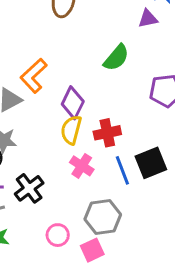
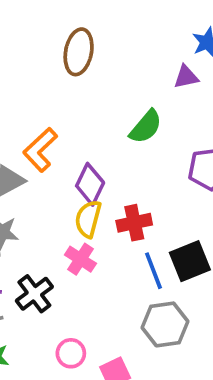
pink cross: (82, 166) -> (80, 259), moved
gray hexagon: (103, 217) -> (165, 324), moved

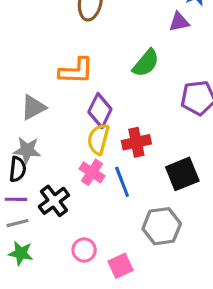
orange L-shape: (40, 150) -> (76, 71), moved, turned -135
blue line: (153, 271) -> (122, 182), moved

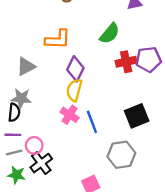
red cross: (136, 142) -> (126, 62), moved
black cross: (54, 201) -> (41, 163), moved
pink circle: (84, 250) -> (34, 145), moved

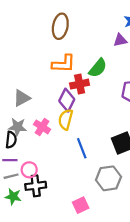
orange L-shape: (58, 39) -> (64, 64), moved
red cross: (126, 62) -> (80, 84), moved
pink cross: (70, 115) -> (42, 127), moved
black cross: (41, 163) -> (36, 186), turned 30

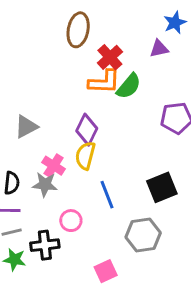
orange L-shape: (64, 64) -> (104, 82), moved
red cross: (80, 84) -> (110, 57), moved, turned -30
gray star: (17, 127) -> (45, 184), moved
pink circle: (29, 170) -> (71, 221), moved

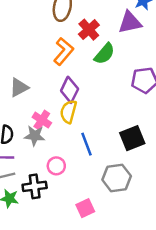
purple triangle: (159, 49) -> (130, 22), size x1.5
orange L-shape: (104, 82) -> (64, 51), moved, turned -52

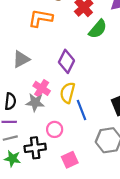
orange L-shape: (64, 51) -> (41, 18), moved, turned -120
yellow semicircle: (68, 112) -> (68, 93), moved
pink square: (85, 208) -> (70, 160), moved

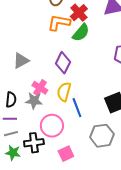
orange L-shape: (41, 18) -> (59, 23), moved
green semicircle: (98, 29) -> (81, 33), moved
pink circle: (55, 129) -> (52, 126), size x1.5

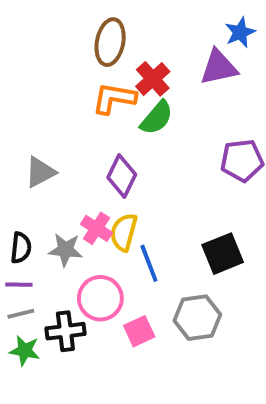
pink cross: (40, 88) -> (96, 228), moved
pink square: (66, 154) -> (139, 331), moved

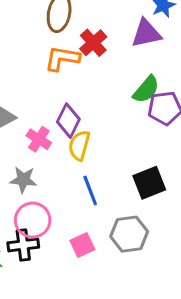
green semicircle: (157, 118) -> (146, 89), moved
pink cross: (96, 228) -> (39, 139), moved
yellow semicircle: (124, 232) -> (79, 145), moved
pink circle: (100, 298) -> (33, 220), moved

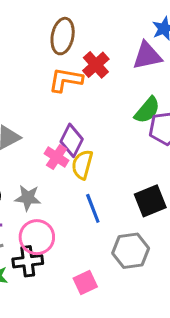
pink cross: (39, 139) -> (57, 157), moved
pink square: (82, 245) -> (85, 282), moved

